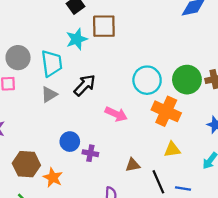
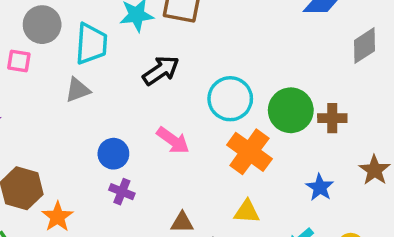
black arrow: (85, 85) -> (161, 70), moved
blue circle: (70, 142) -> (113, 154), moved

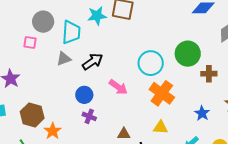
black arrow: (161, 70) -> (93, 62), moved
green circle: (291, 110) -> (188, 54), moved

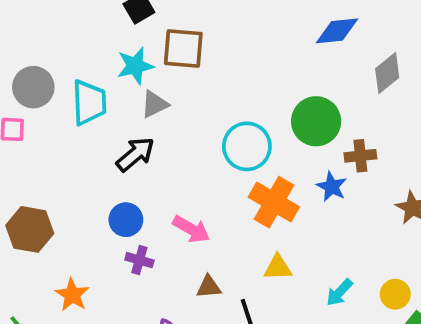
gray triangle: (64, 59) -> (155, 104), moved
pink arrow: (118, 87) -> (191, 229), moved
blue star: (202, 113) -> (332, 187), moved
brown hexagon: (32, 115) -> (30, 229), moved

